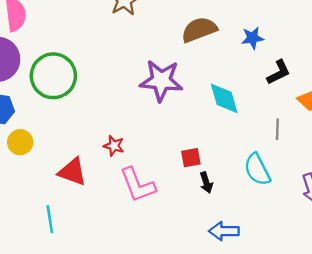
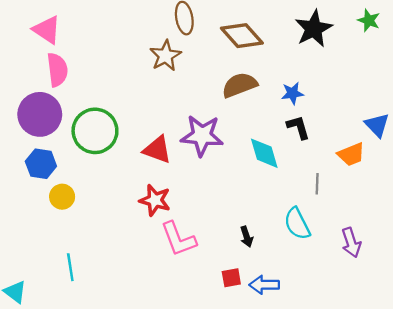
black L-shape: (279, 72) -> (298, 127), moved, turned -80
red star: (114, 146) -> (155, 200), size x1.5
red square: (191, 158) -> (231, 278), moved
red triangle: (72, 172) -> (157, 150), moved
cyan line: (50, 219) -> (70, 267), moved

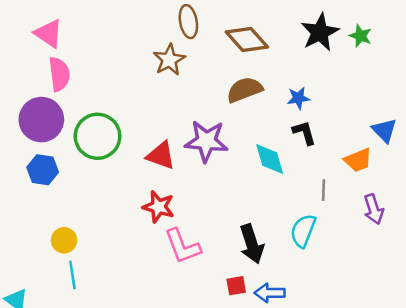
green star: (369, 20) -> (360, 36), moved
yellow circle: (62, 197) -> (64, 240), moved
cyan semicircle: (297, 224) -> (303, 231), turned 48
black arrow: (247, 237) -> (252, 244), size x1.8
purple arrow: (351, 242) -> (374, 209), moved

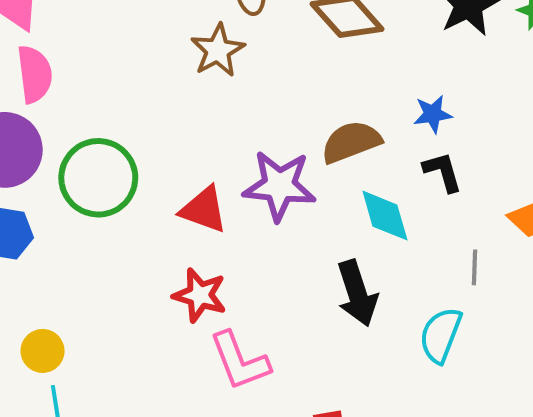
brown semicircle: (245, 90) -> (351, 142), moved
black arrow: (252, 244) -> (357, 293), moved

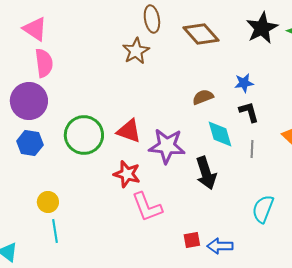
brown semicircle: (351, 142) -> (203, 97), size x0.7
green circle: (98, 178) -> (84, 135), moved
purple star: (279, 186) -> (167, 146), moved
gray line: (474, 267) -> (252, 149), moved
cyan semicircle: (441, 335) -> (263, 209), moved

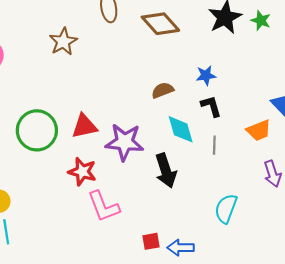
brown star: (136, 51) -> (63, 42), moved
red triangle: (129, 131) -> (84, 126), turned -32

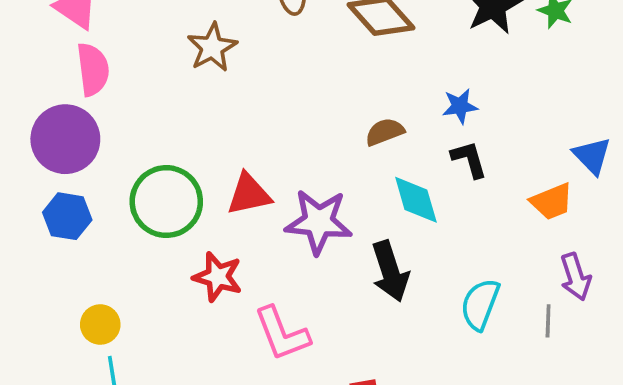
gray line: (214, 145) -> (548, 321), moved
red star: (82, 172) -> (218, 277), moved
cyan semicircle: (226, 209) -> (480, 304), moved

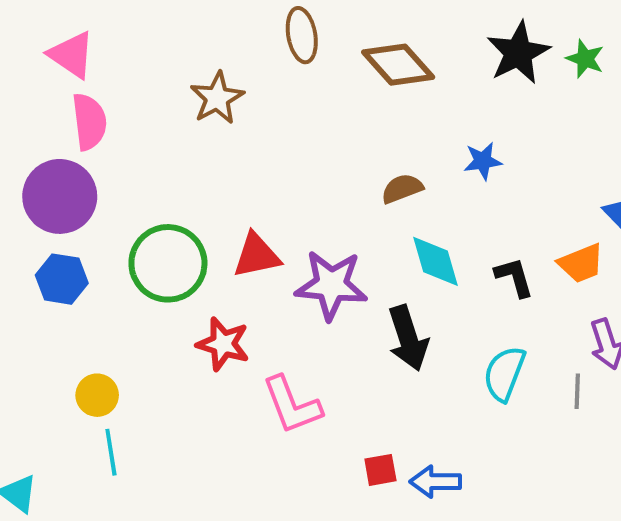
black L-shape: (469, 159) -> (514, 277), moved

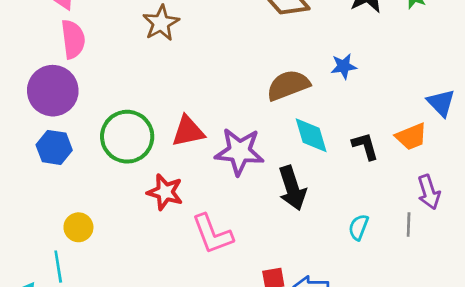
brown semicircle: (402, 189) -> (288, 85), size x1.5
cyan semicircle: (504, 374) -> (358, 227), moved, size x0.7
cyan line: (111, 452) -> (58, 267), moved

